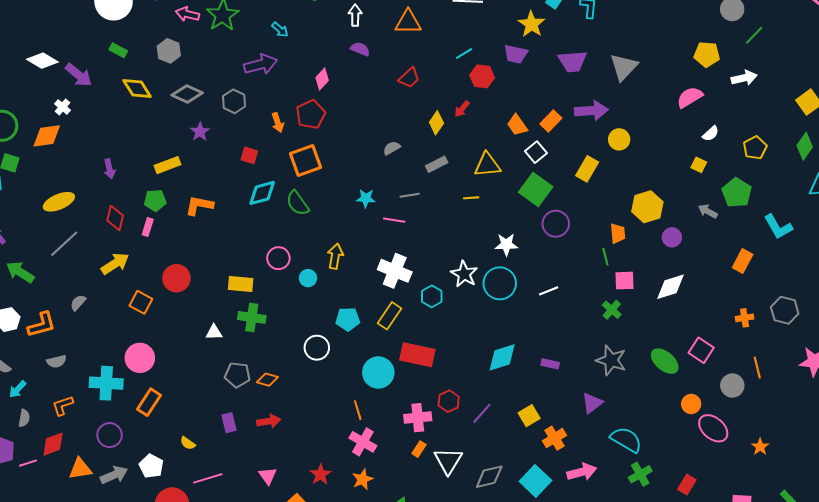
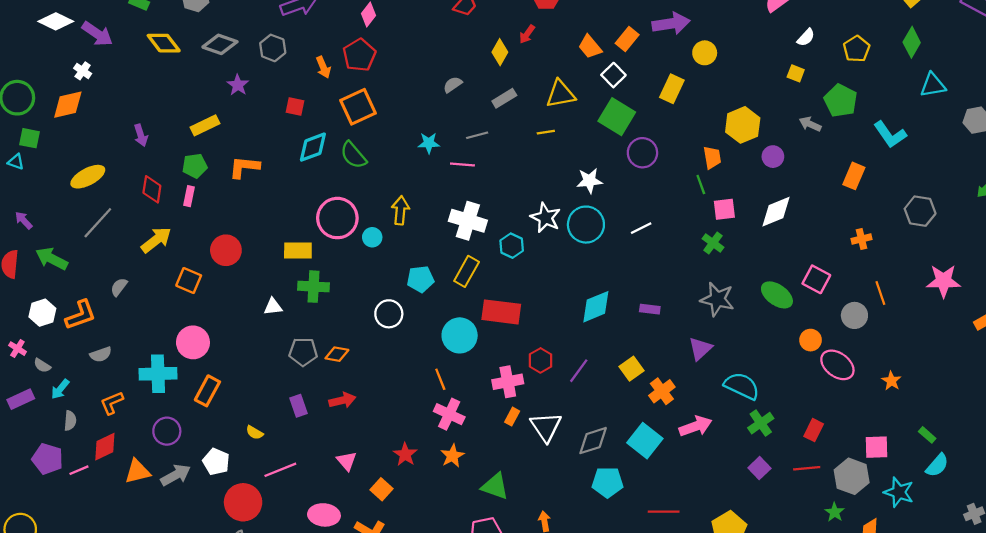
pink circle: (278, 258) -> (337, 218), size x1.6
gray hexagon: (785, 310) -> (920, 211), moved

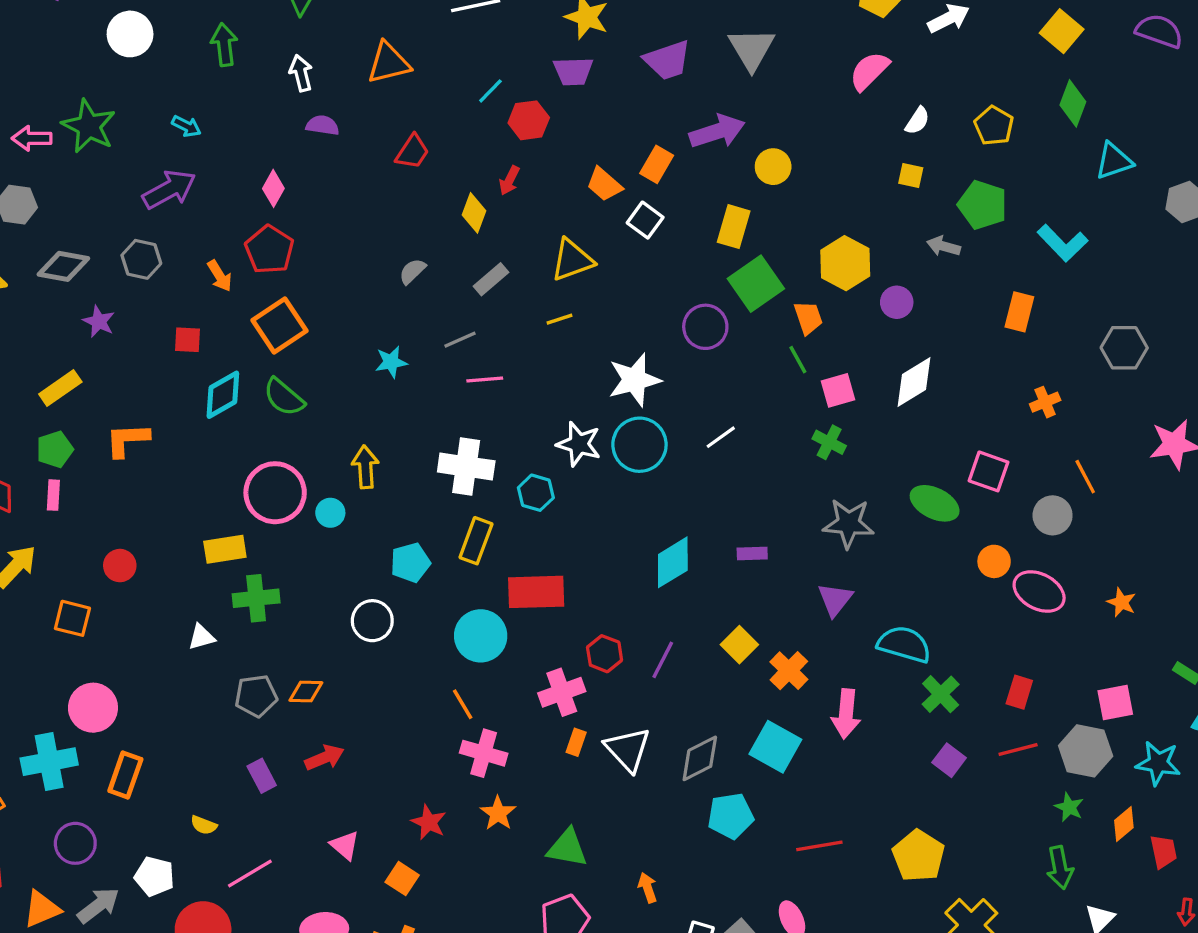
green square: (617, 117) -> (756, 284), moved, turned 33
pink line: (462, 164) -> (485, 379), moved
white star: (589, 181) -> (634, 380), size x1.4
red circle: (226, 250) -> (120, 566), size x0.7
pink arrow: (695, 426) -> (846, 714), turned 124

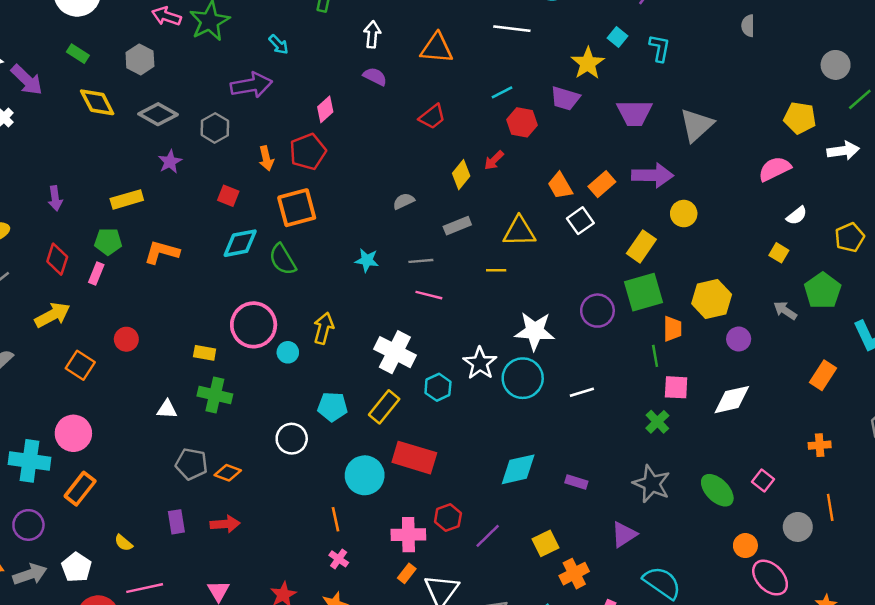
pink square: (989, 471) -> (763, 481), size x0.7
yellow rectangle: (225, 549) -> (205, 353), size x0.7
pink cross: (484, 753) -> (339, 559), size x0.6

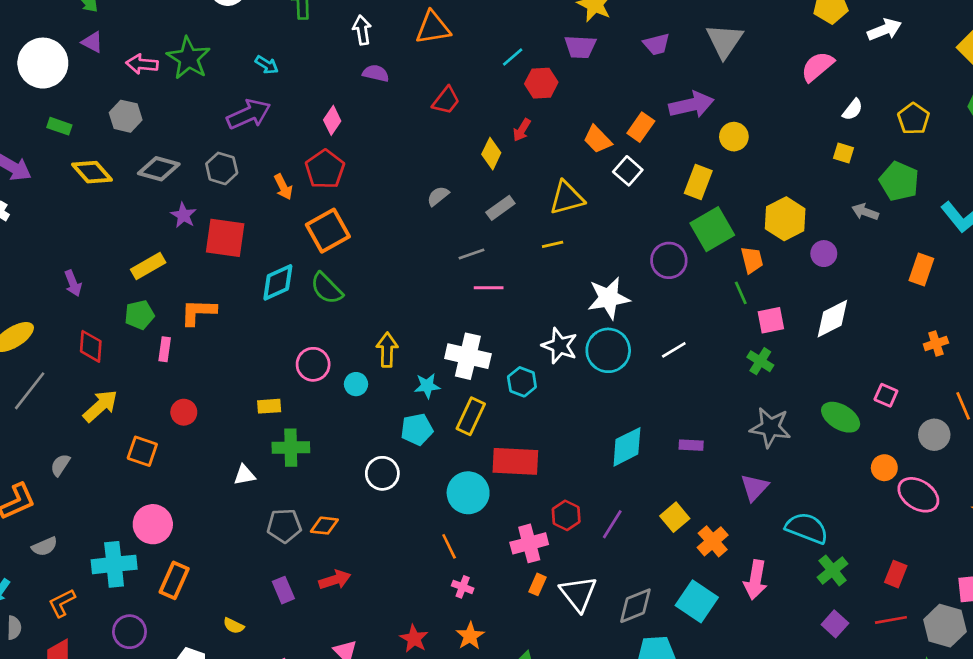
purple trapezoid: (634, 113) -> (656, 44), size x0.7
red square: (228, 196) -> (225, 238), moved, size x1.8
cyan star: (367, 260) -> (427, 386), moved
pink rectangle: (96, 274) -> (165, 349), moved
pink circle: (254, 325) -> (313, 364), size x0.7

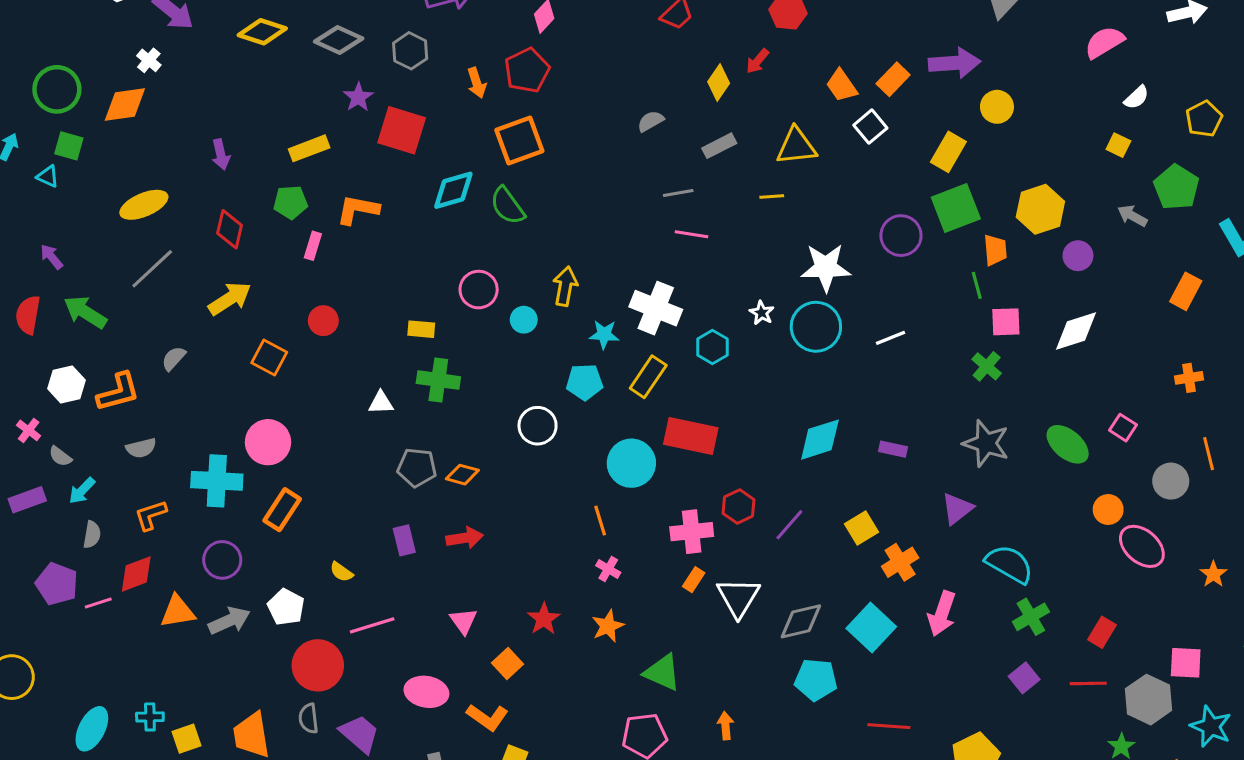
yellow diamond: (92, 172) -> (262, 32), turned -39
white star: (560, 346) -> (762, 313), size x0.6

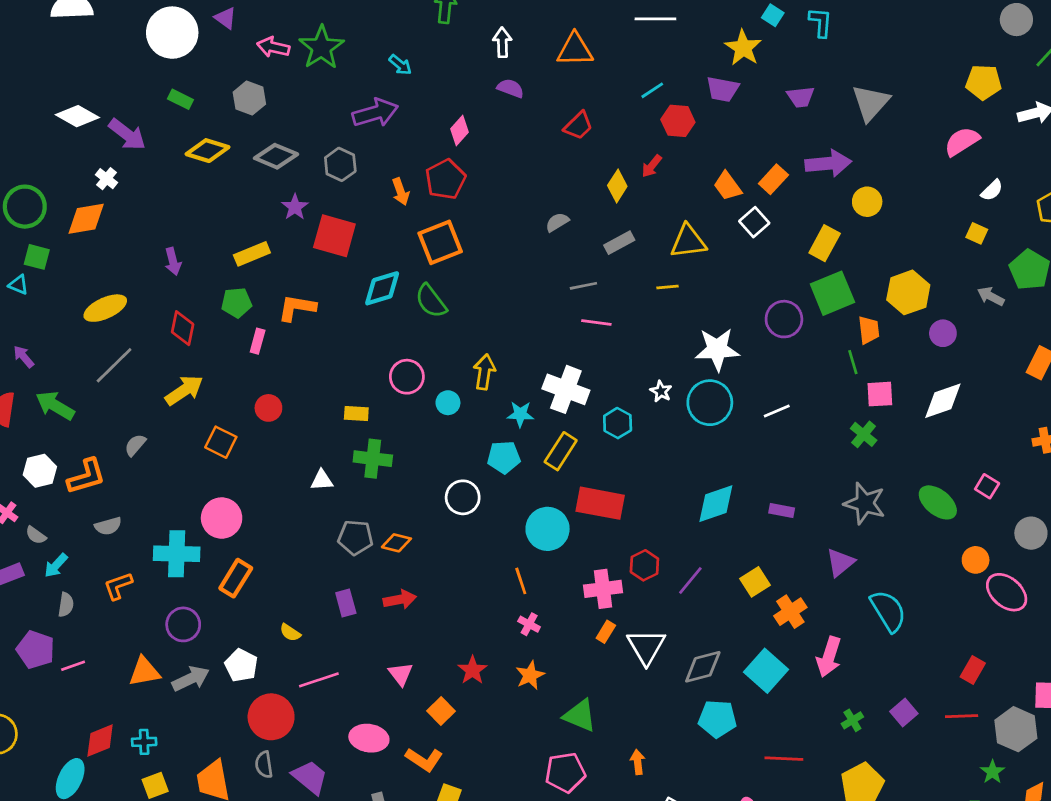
cyan semicircle: (1009, 564) -> (888, 611), turned 30
red diamond: (136, 574) -> (100, 741), moved
green cross: (1031, 617) -> (852, 720), moved, size x0.7
cyan cross: (150, 717) -> (144, 742), moved

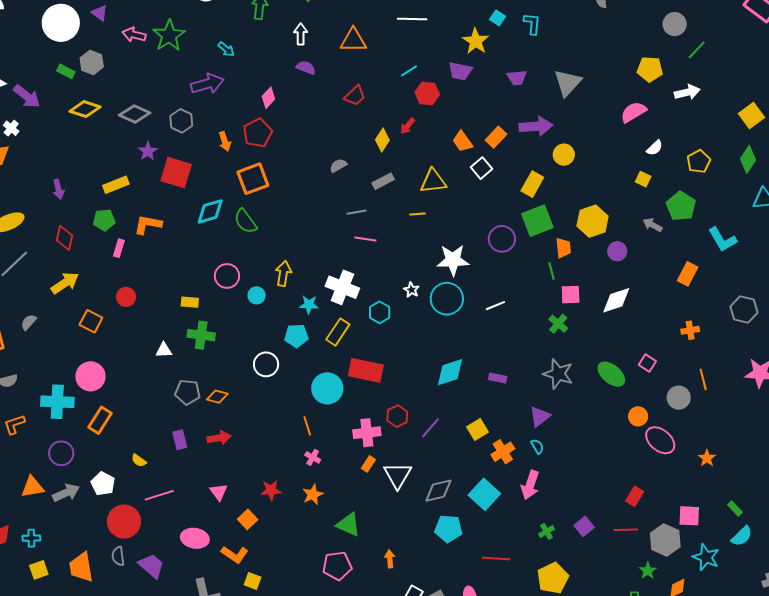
gray hexagon: (249, 98) -> (92, 62), moved
cyan semicircle: (888, 611) -> (537, 446), moved, size x0.5
red star: (472, 670) -> (271, 490), turned 30

